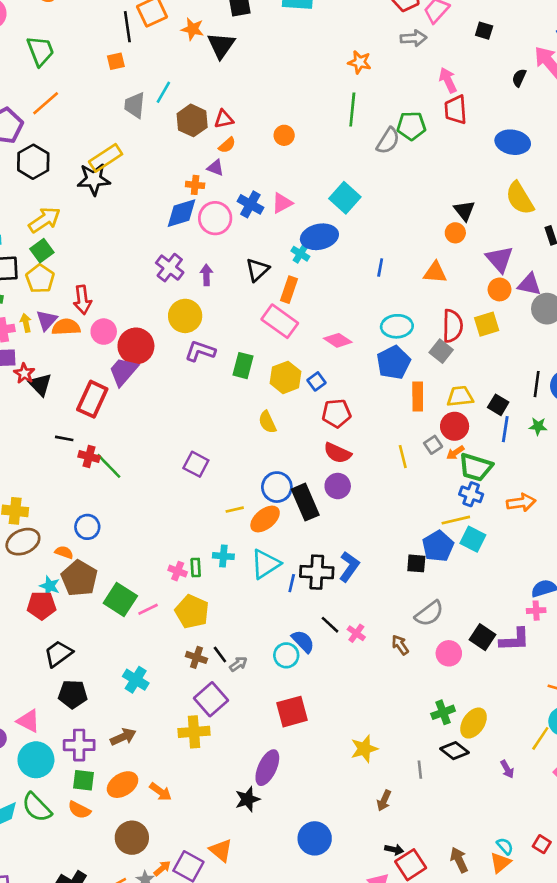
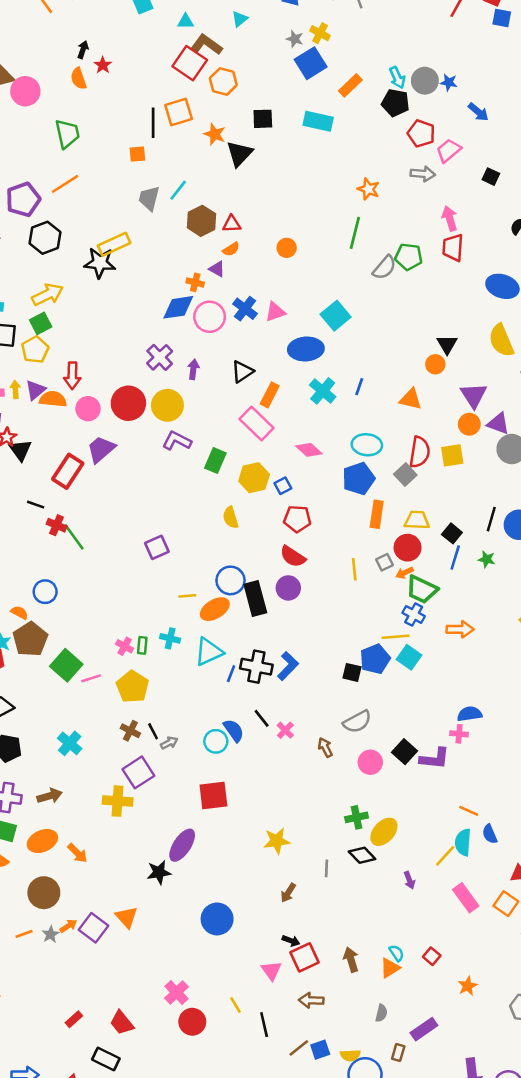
cyan cross: (300, 254) -> (323, 391), moved, size x1.5
red circle: (136, 346) -> (128, 403), moved
purple square: (196, 464) -> (157, 547), turned 30

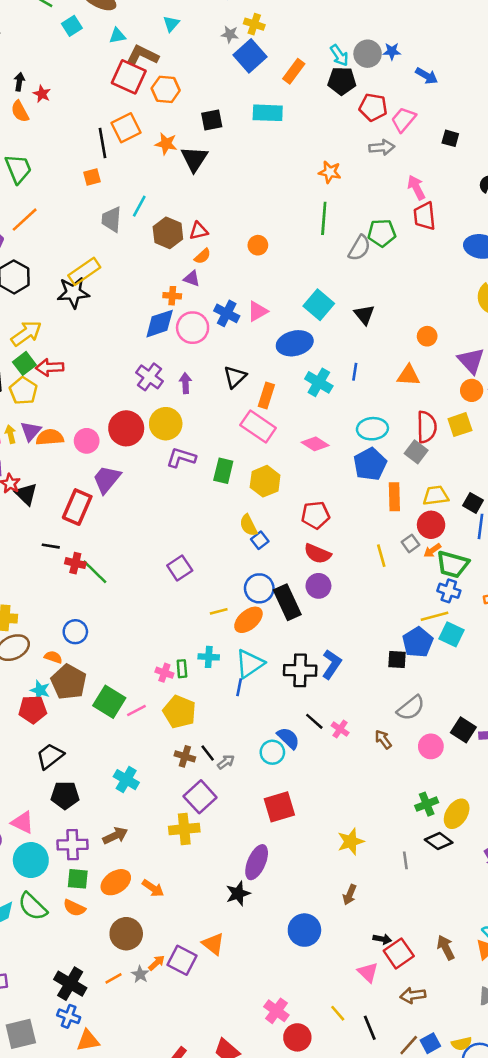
black triangle: (447, 344) -> (364, 315), moved
red arrow: (72, 376) -> (50, 367), moved, turned 96
blue square: (283, 486) -> (260, 540), moved
blue line: (231, 674) -> (239, 687), moved
brown arrow: (288, 893) -> (350, 895), moved

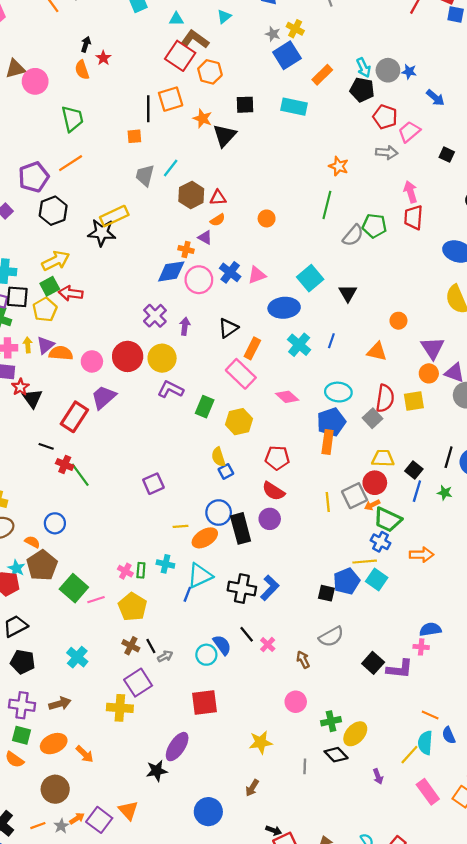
orange rectangle: (394, 497) -> (328, 442), moved
gray square: (411, 543) -> (355, 496), size x1.6
pink circle: (431, 746) -> (296, 702), moved

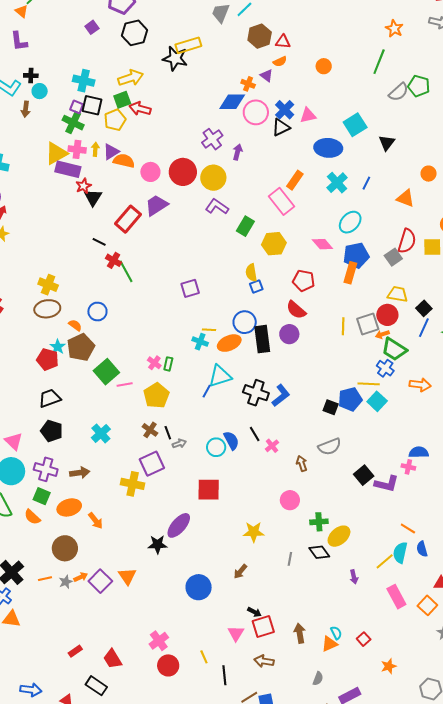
black triangle: (228, 328) -> (281, 127), moved
cyan ellipse: (338, 392) -> (350, 222), moved, turned -60
pink diamond: (287, 397) -> (322, 244), moved
cyan cross: (165, 564) -> (200, 342), moved

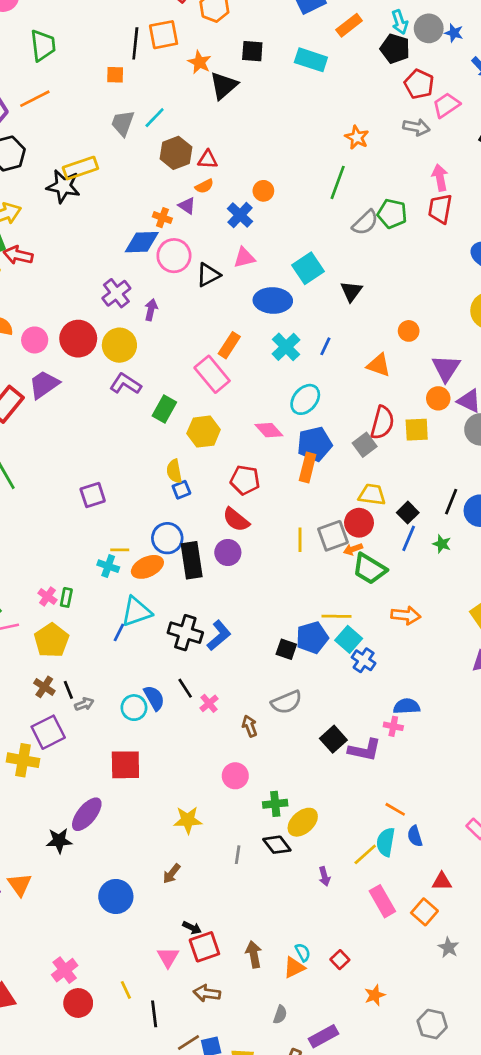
blue cross: (285, 110) -> (240, 215), moved
blue cross: (385, 368) -> (364, 660), moved

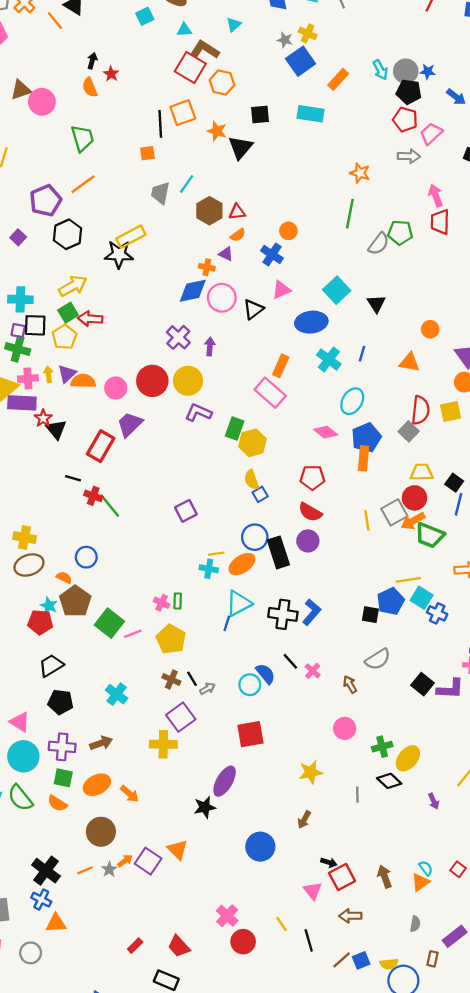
black pentagon: (395, 49) -> (409, 92), moved
yellow hexagon: (204, 432) -> (252, 443), moved
orange arrow: (353, 549) -> (413, 521), size x1.5

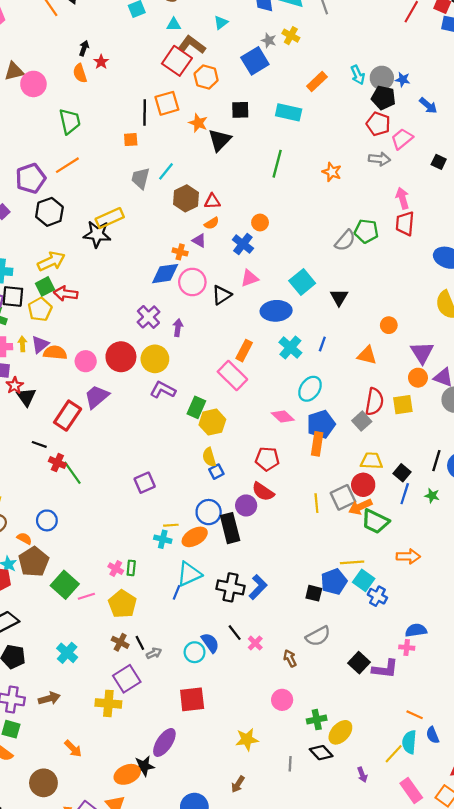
blue square: (301, 61) -> (255, 61), moved
green line: (350, 214) -> (277, 164), moved
purple circle: (308, 541) -> (246, 505), moved
orange ellipse: (97, 785) -> (127, 774), moved

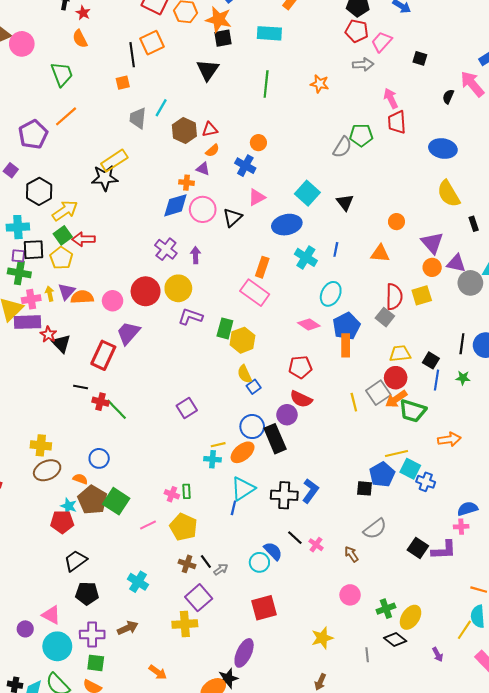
orange semicircle: (80, 73) -> (80, 39), moved
orange star: (198, 123) -> (219, 19), moved, size x1.4
black hexagon: (49, 212) -> (39, 191), moved
green square: (65, 585) -> (116, 501), moved

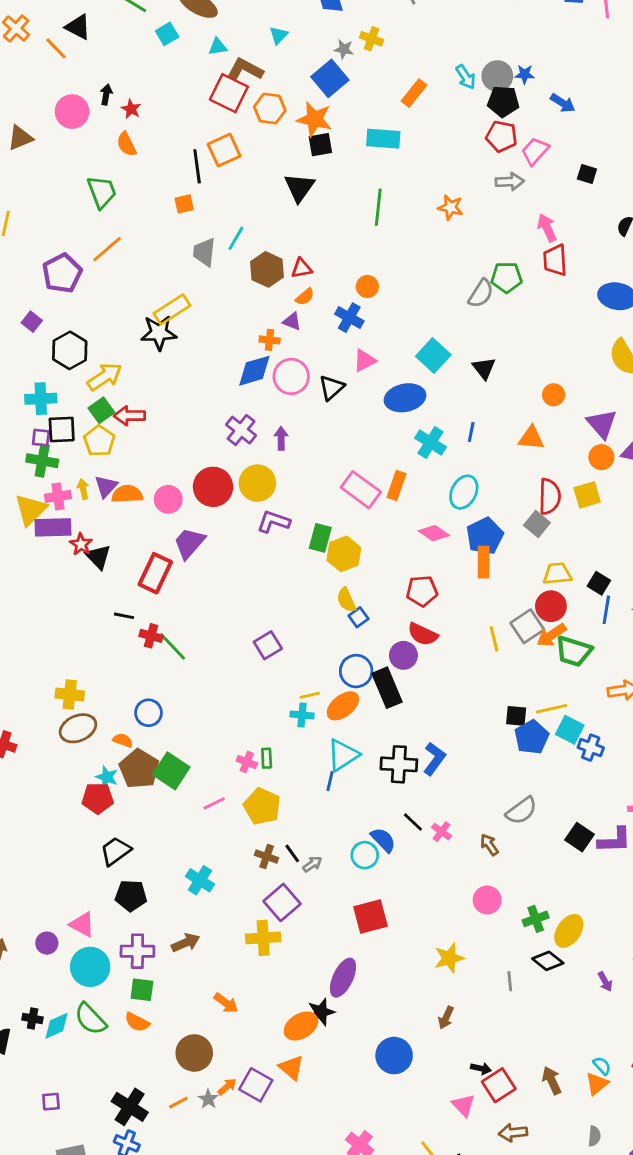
pink circle: (22, 44) -> (72, 112), moved
orange rectangle: (262, 267) -> (397, 486), moved
black square: (365, 488) -> (516, 716), moved

